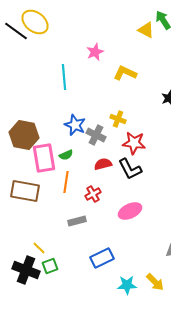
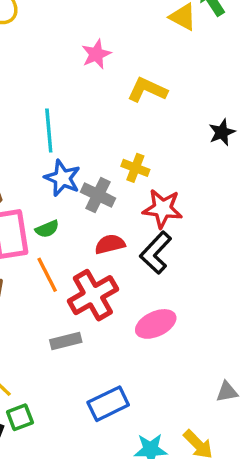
cyan line: (64, 77) -> (49, 131), moved
black L-shape: (130, 169) -> (156, 253), turned 70
orange line: (66, 182) -> (47, 275), turned -35
red cross: (93, 194) -> (93, 295), size x1.8

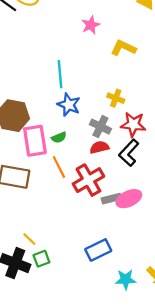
gray cross: (98, 195) -> (100, 127), moved
gray rectangle: (66, 341) -> (111, 199), moved

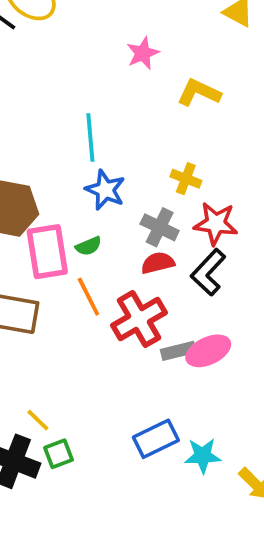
cyan star: (126, 279) -> (203, 456), moved

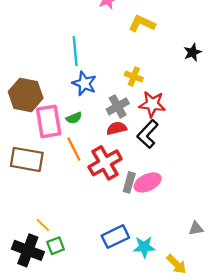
gray cross: (160, 227) -> (118, 106), turned 35
gray rectangle: (178, 351) -> (129, 182), turned -60

